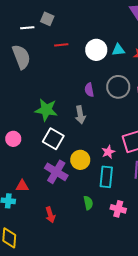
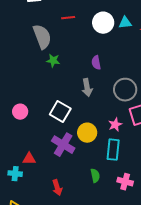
gray semicircle: (21, 57) -> (42, 37), moved
gray circle: (118, 87) -> (125, 90), moved
green star: (46, 110) -> (53, 61), moved, size x0.6

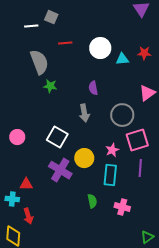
cyan triangle: (125, 23) -> (122, 59), moved
red arrow: (57, 188) -> (28, 216), moved

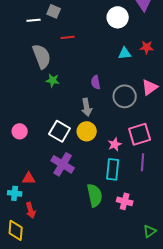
white circle: (100, 48) -> (118, 17), moved
gray circle: (122, 115) -> (125, 96), moved
yellow circle: (84, 158) -> (87, 131), moved
green semicircle: (92, 201) -> (95, 195), size x1.6

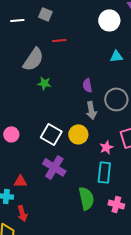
white line: (34, 20) -> (17, 20), moved
gray semicircle: (42, 56) -> (33, 59), turned 55
gray arrow: (87, 107) -> (91, 110), moved

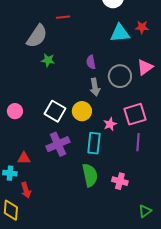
cyan triangle: (116, 56) -> (120, 33), size x1.5
purple cross: (54, 167) -> (58, 144), turned 35
cyan rectangle: (104, 172) -> (94, 143), moved

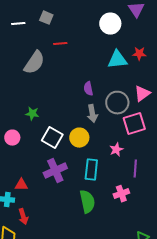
green star: (48, 60) -> (32, 114), moved
pink square: (135, 114) -> (134, 124), moved
pink star: (110, 124) -> (116, 150), moved
pink cross: (120, 181) -> (121, 194), moved, turned -35

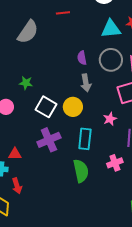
red line: (60, 44) -> (63, 13), moved
gray circle: (117, 103) -> (111, 60), moved

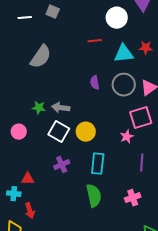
red line: (63, 13) -> (95, 41), moved
gray arrow: (86, 83) -> (61, 108), moved, turned 108
pink star: (110, 119) -> (127, 137), moved
purple cross: (49, 140) -> (62, 165), size x0.7
pink cross: (115, 163) -> (133, 198), moved

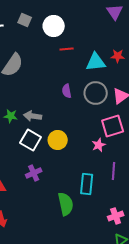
white circle: (117, 18) -> (54, 26), moved
cyan rectangle: (98, 164) -> (87, 184), moved
pink cross: (133, 198) -> (116, 216), moved

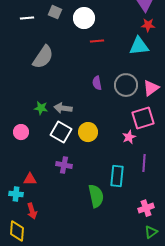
red star: (118, 56) -> (148, 25), moved
cyan triangle: (96, 62) -> (139, 46), moved
purple cross: (34, 173) -> (64, 165), turned 35

